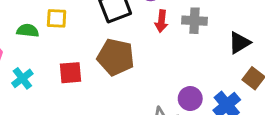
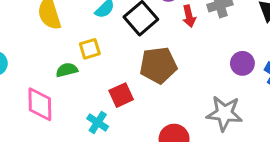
cyan cross: (22, 78) -> (98, 123), moved
purple circle: (190, 99) -> (242, 63), moved

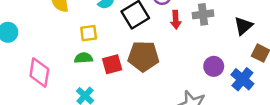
green semicircle: (67, 70) -> (83, 58), moved
red square: (121, 95) -> (112, 64), moved

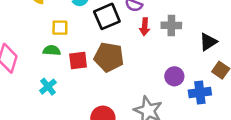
blue cross: (242, 79) -> (200, 92), turned 35

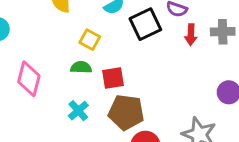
yellow square: (60, 28) -> (90, 40), turned 30
brown pentagon: (109, 57) -> (126, 112), moved

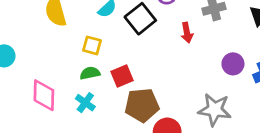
red arrow: (191, 35) -> (187, 33), moved
cyan cross: (78, 111) -> (85, 103), moved

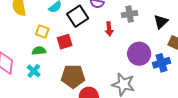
purple circle: (233, 64) -> (139, 54), size x1.5
red square: (122, 76) -> (65, 42), moved

